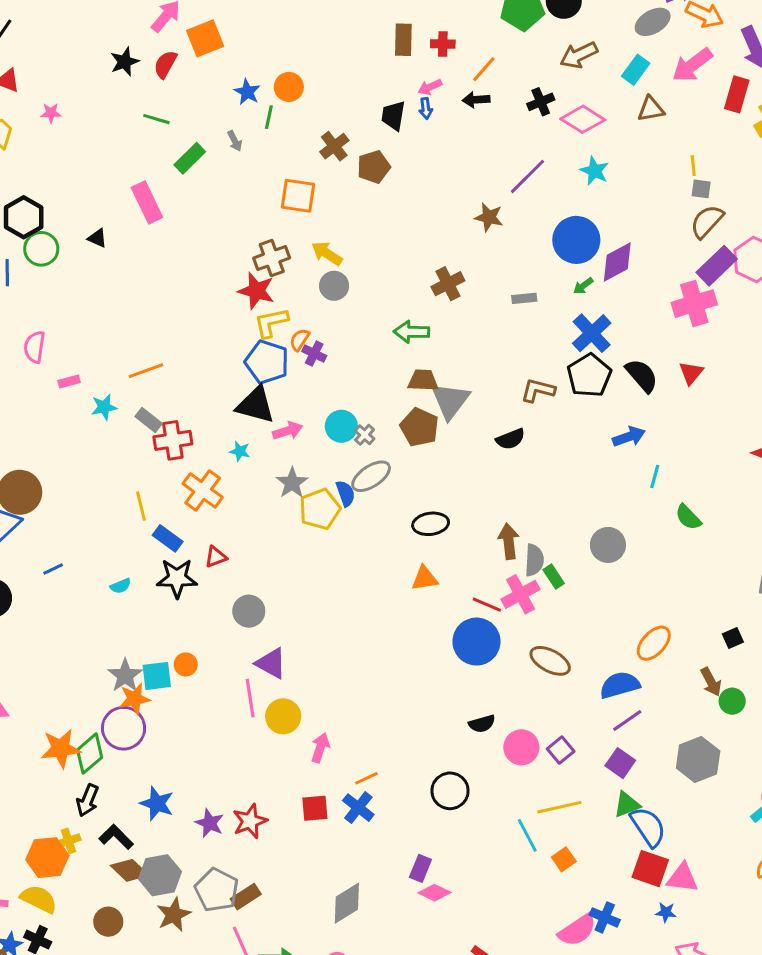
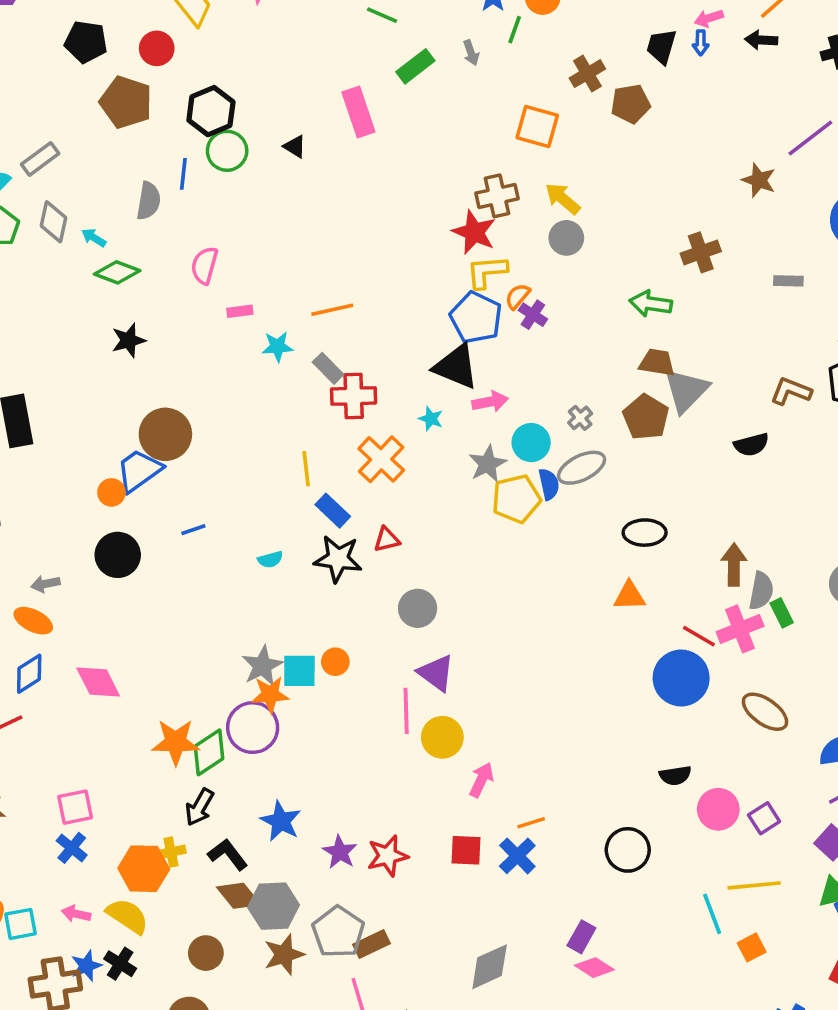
cyan circle: (341, 426) -> (531, 443), moved

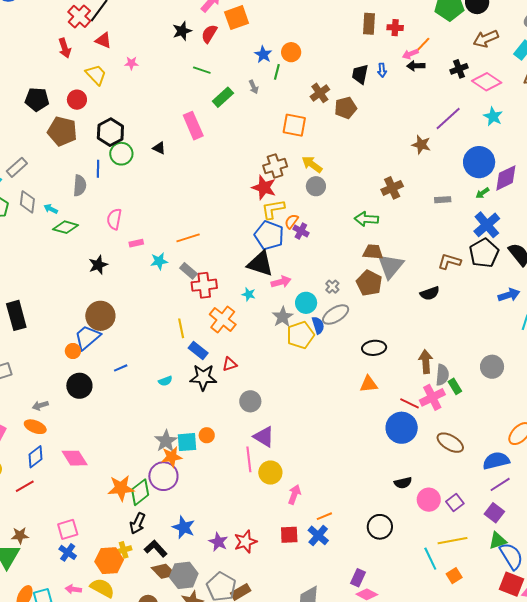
pink arrow: (709, 18) -> (410, 54), moved
black star: (128, 340) -> (98, 265), moved

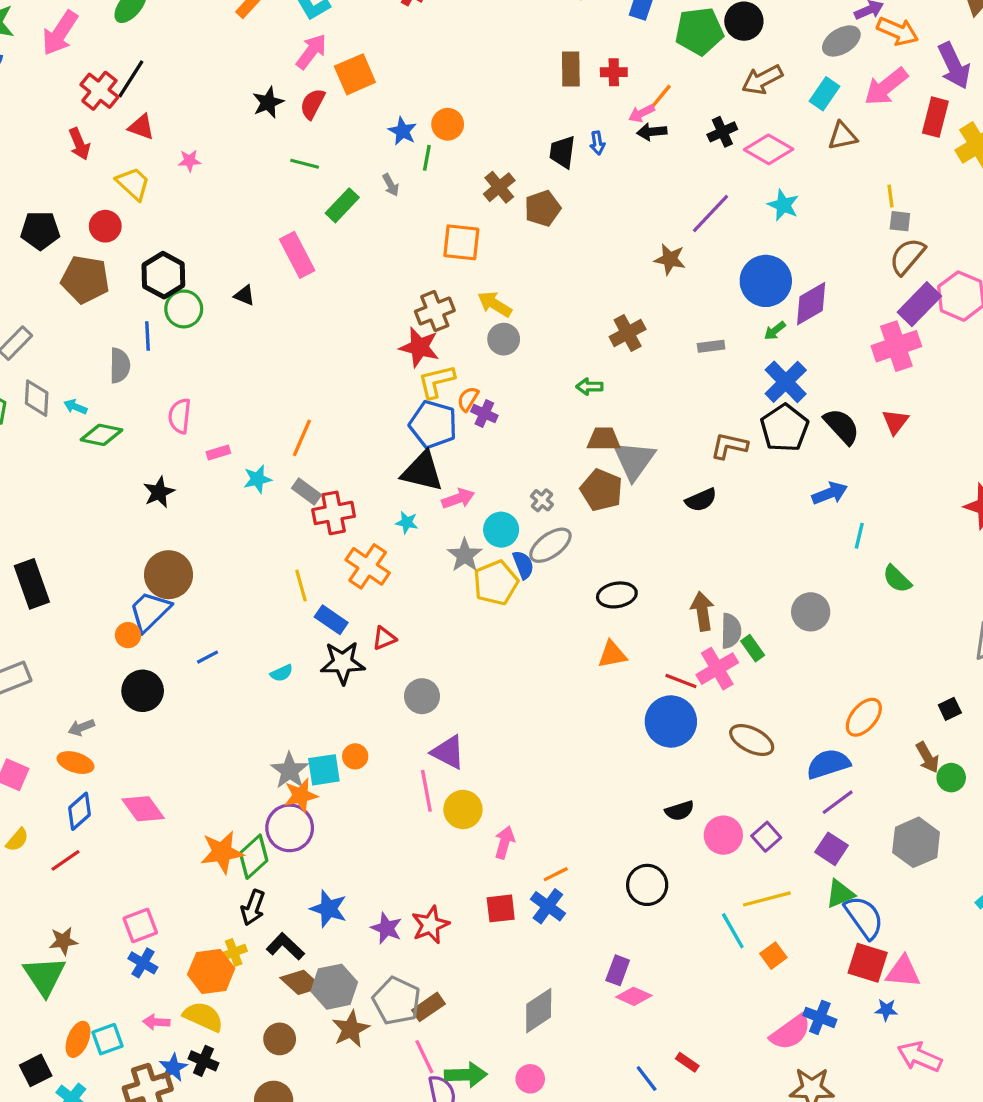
green arrow: (366, 219) -> (589, 387), size x0.7
orange line: (188, 238) -> (302, 438), turned -45

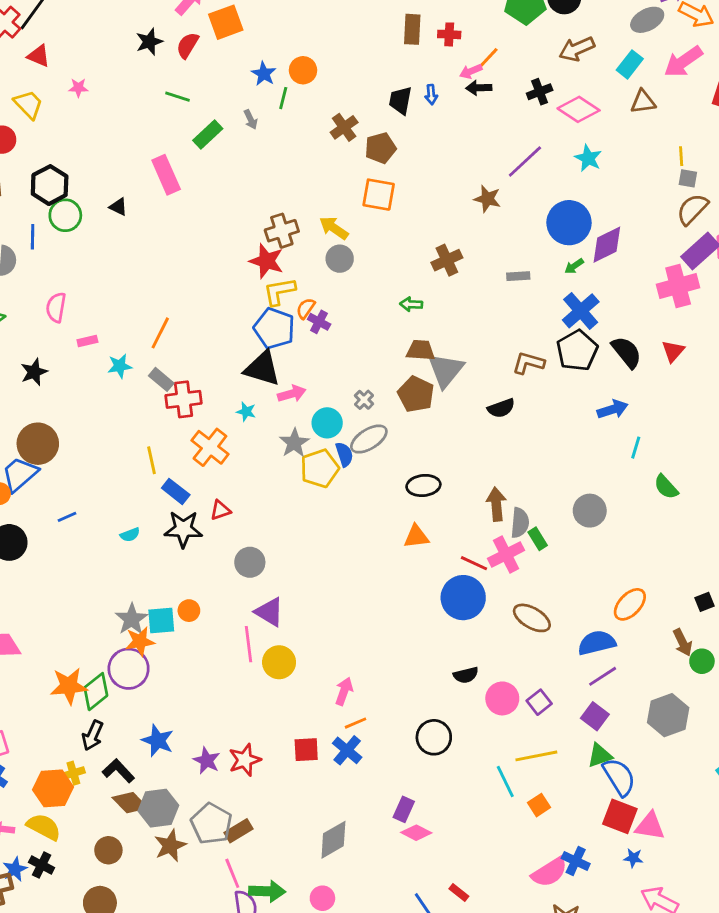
orange square: (461, 242) -> (379, 195), moved
pink arrow: (504, 842) -> (344, 691), moved

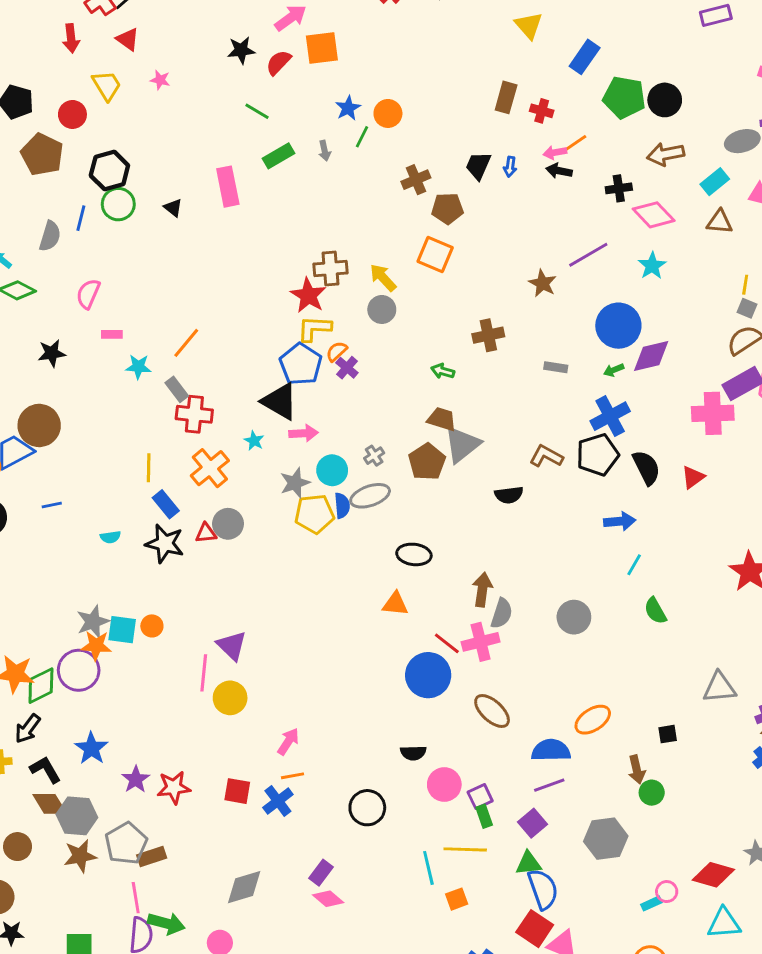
green rectangle: (538, 539) -> (484, 816), moved
gray circle: (250, 562) -> (228, 524), moved

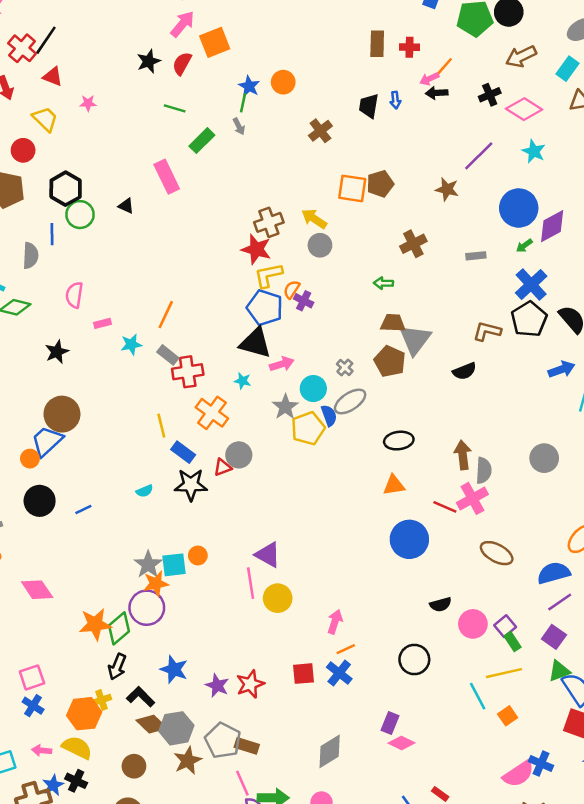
green line: (362, 137) -> (243, 103), moved
brown pentagon: (447, 208) -> (380, 184), moved
blue line: (52, 505) -> (83, 510), moved
blue circle: (428, 675) -> (409, 539), moved
brown rectangle: (152, 857) -> (247, 746), turned 50

